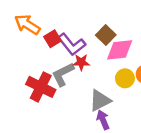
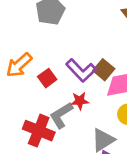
orange arrow: (27, 25) -> (19, 65), turned -70
purple L-shape: (72, 44) -> (81, 70), moved

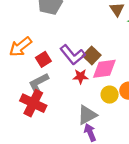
red star: (80, 101) -> (81, 76), moved
gray L-shape: (61, 115) -> (39, 84), moved

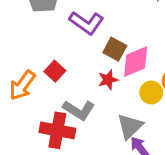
orange arrow: (20, 47) -> (22, 85), moved
purple L-shape: (73, 55) -> (86, 23), moved
gray L-shape: (39, 84) -> (79, 110), moved, turned -105

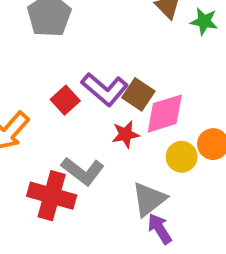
purple L-shape: (86, 23) -> (105, 89), moved
red square: (55, 71) -> (65, 100), moved

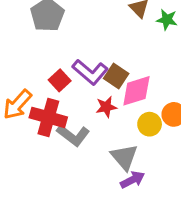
red cross: (52, 196) -> (48, 117), moved
gray triangle: (149, 199) -> (124, 157), turned -32
purple arrow: (160, 229) -> (133, 180), turned 95

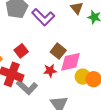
purple L-shape: (90, 72) -> (43, 17), moved
yellow circle: (150, 124) -> (83, 77), moved

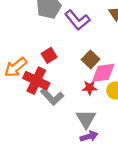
red star: (50, 71) -> (90, 88), moved

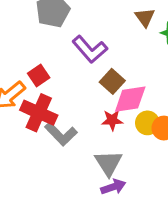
purple L-shape: (77, 20) -> (90, 49), moved
red square: (49, 55) -> (39, 75), moved

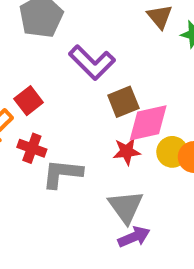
brown square: (112, 81) -> (123, 102), turned 30
red cross: (39, 113) -> (32, 148), size x0.6
gray L-shape: (61, 134) -> (62, 174), turned 144

